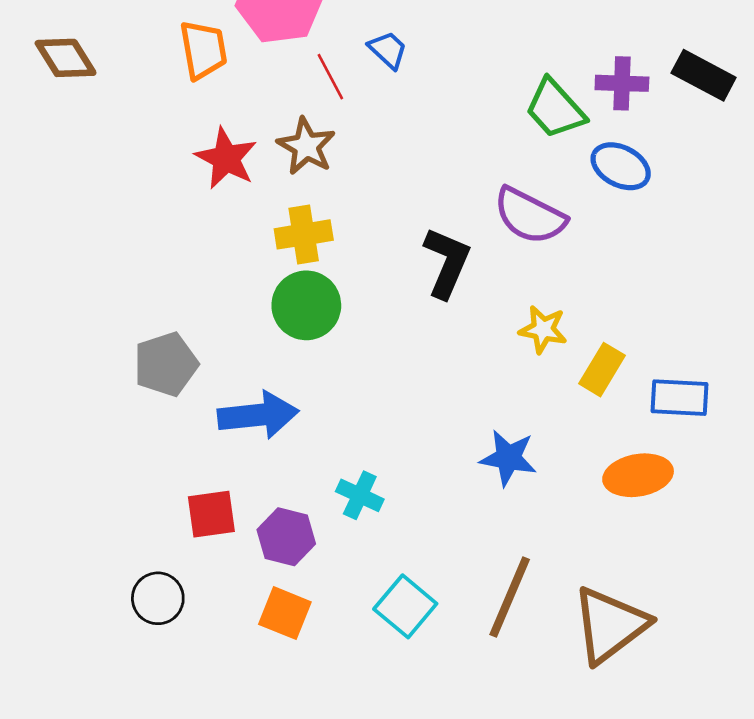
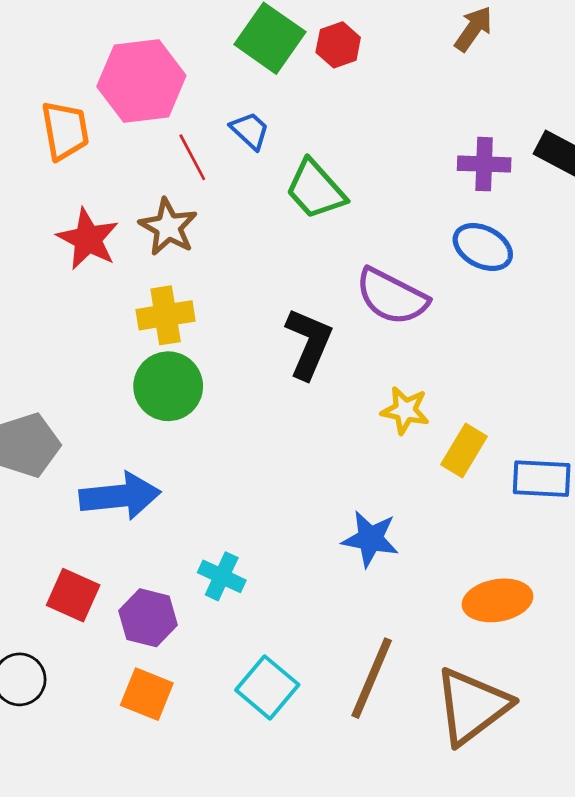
green trapezoid: (555, 109) -> (315, 189), moved
orange ellipse: (638, 475) -> (498, 600), moved
red square: (211, 514) -> (73, 595), turned 32

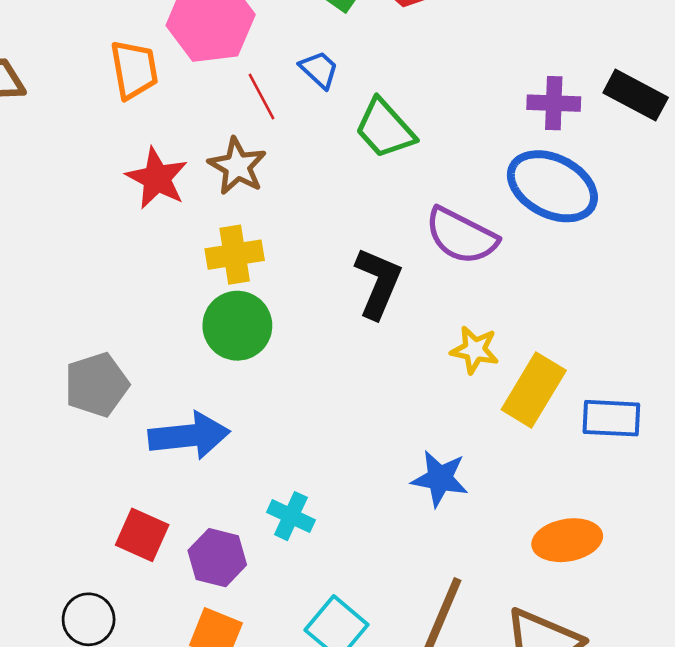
blue ellipse: (483, 247) -> (552, 186), size x1.5
yellow rectangle: (464, 450) -> (534, 390), size x1.4

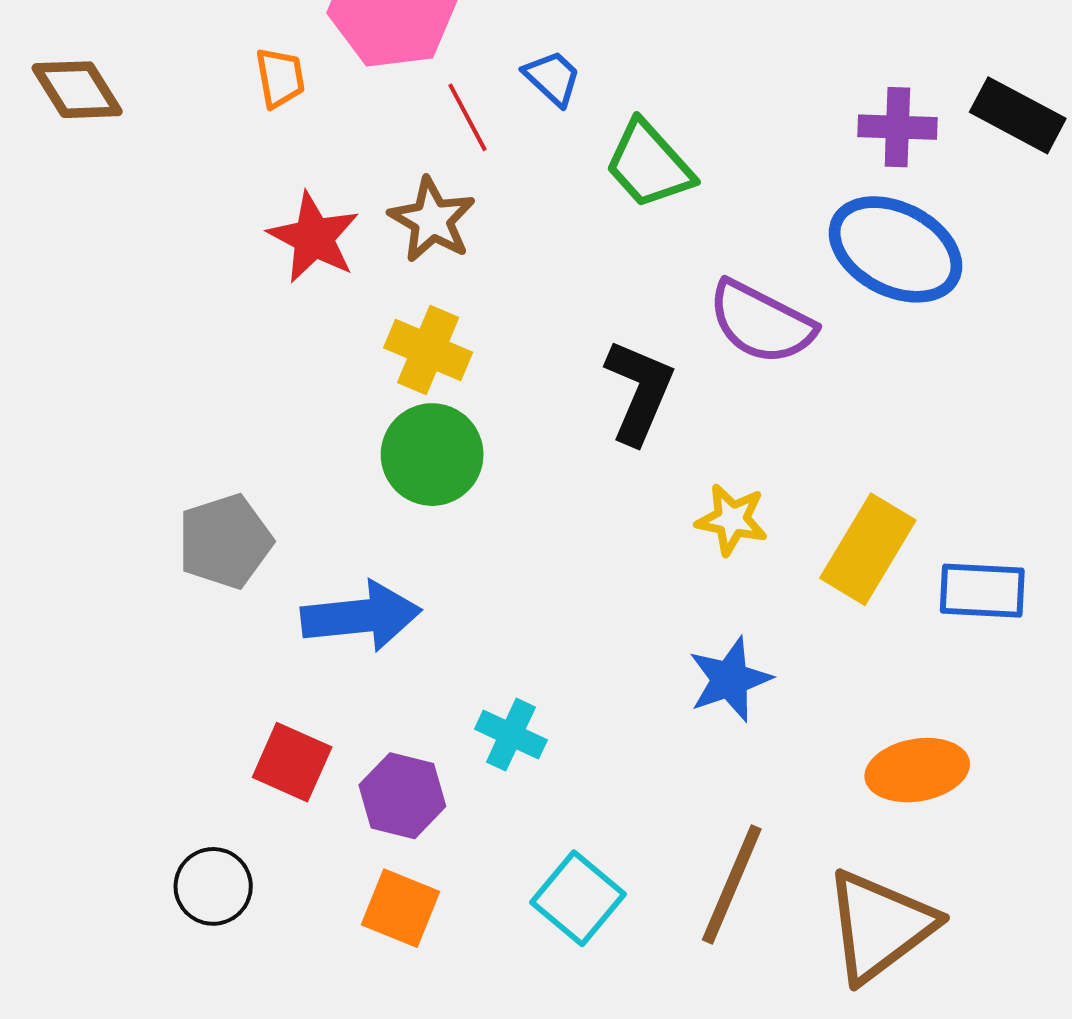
orange trapezoid: (134, 70) -> (280, 78), size x0.7
yellow cross: (235, 255) -> (428, 350), turned 32
yellow star: (475, 350) -> (732, 520), moved
blue star: (440, 479) -> (730, 679), turned -30

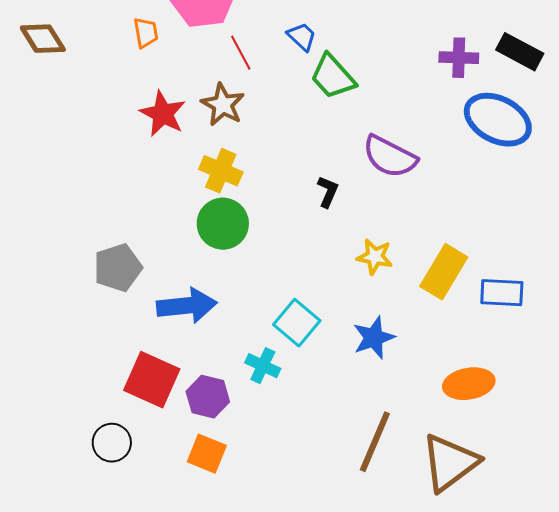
blue trapezoid: (552, 78) -> (302, 37), moved
blue ellipse: (895, 249) -> (498, 120), moved
black L-shape: (639, 391) -> (328, 192), size x0.6
red square: (292, 762) -> (152, 380), size x1.4
cyan square: (578, 898) -> (297, 323), moved

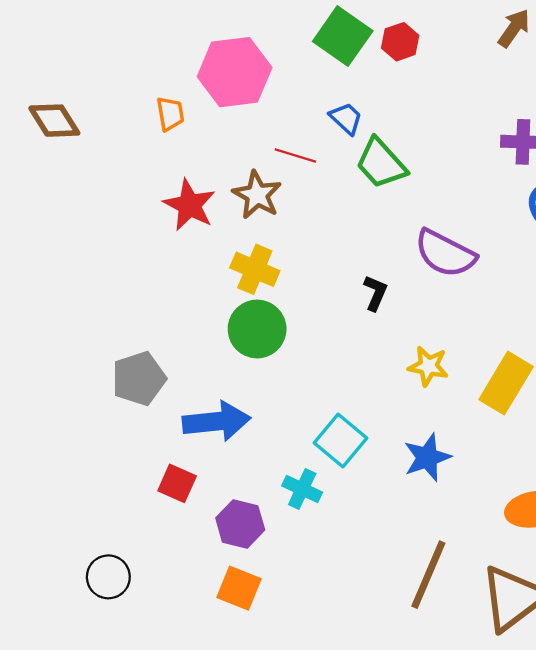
red line: (241, 53) -> (295, 155), moved, turned -45
red square: (152, 380) -> (177, 483), moved, size x0.6
black circle: (112, 443) -> (108, 577), moved

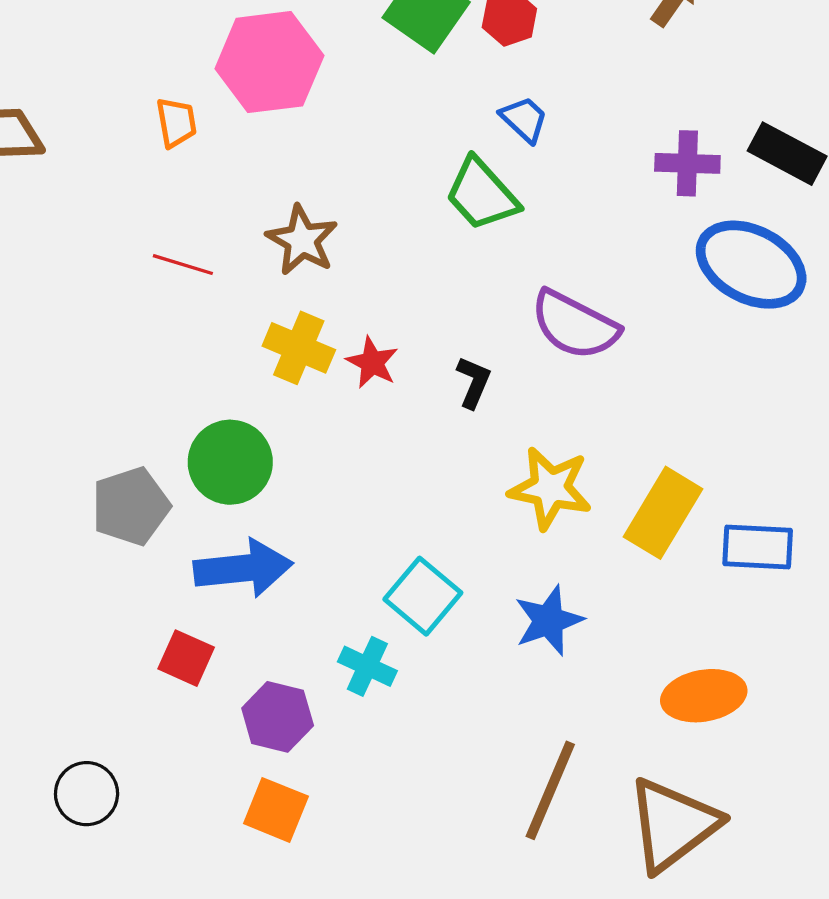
blue trapezoid: (346, 118) -> (524, 119), moved
red line: (295, 155) -> (183, 265), moved
red star: (189, 205) -> (372, 363), moved, size x0.7
green circle: (257, 329) -> (230, 462), moved
yellow star: (428, 366) -> (550, 488), size x1.4

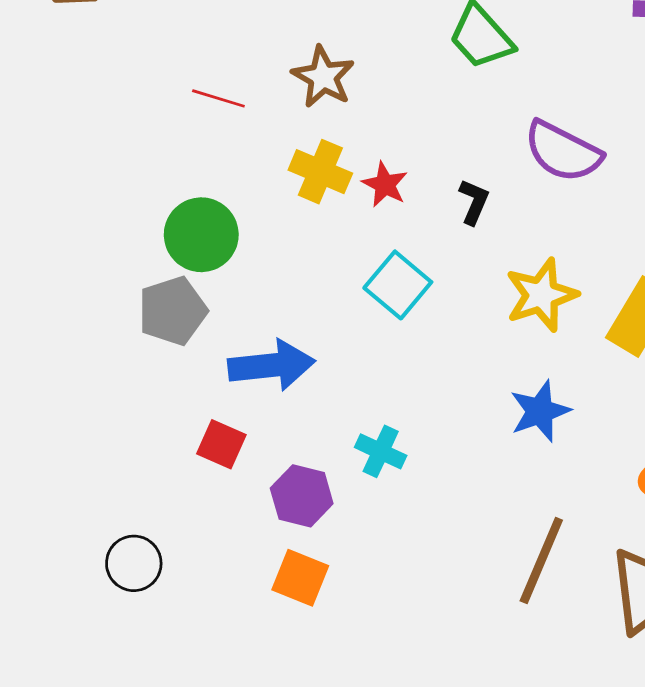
green circle: (230, 462) -> (201, 235), moved
yellow star: (550, 488) -> (541, 295), turned -30
cyan square: (423, 596) -> (398, 285), moved

